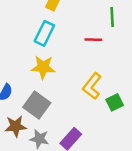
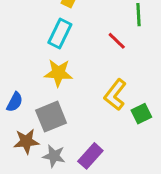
red line: (93, 40) -> (117, 41), turned 42
gray square: (37, 105) -> (51, 117), turned 32

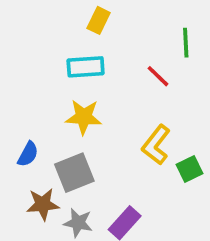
cyan rectangle: (60, 34) -> (86, 67), turned 60

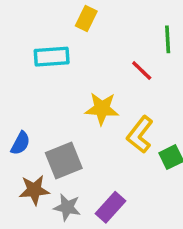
cyan rectangle: (86, 67) -> (52, 57), moved
yellow star: (84, 117) -> (102, 109), moved

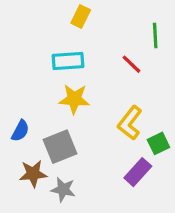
cyan rectangle: (52, 57) -> (68, 61), moved
yellow star: (102, 109) -> (74, 99), moved
purple rectangle: (111, 207) -> (138, 172), moved

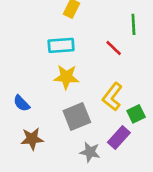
blue semicircle: (20, 131) -> (22, 103), turned 108
gray square: (60, 147) -> (77, 116), moved
gray star: (63, 190) -> (90, 152), moved

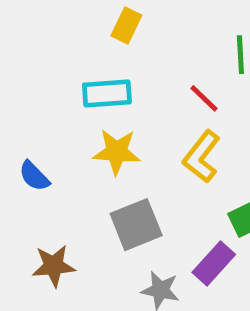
yellow L-shape: (112, 97) -> (202, 157), moved
blue semicircle: (22, 103) -> (34, 176), moved

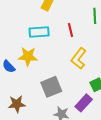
red line: (204, 98) -> (70, 30), moved, turned 32
yellow star: (117, 152) -> (28, 56), moved

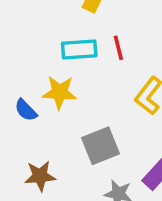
red line: (70, 30) -> (118, 48), moved

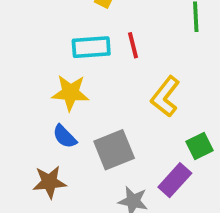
blue semicircle: (26, 110) -> (65, 136), moved

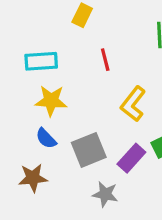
cyan rectangle: (91, 47) -> (41, 61), moved
purple rectangle: (175, 180) -> (131, 158), moved

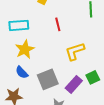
yellow star: (51, 101) -> (25, 49), turned -30
yellow L-shape: (133, 104) -> (75, 51), turned 35

